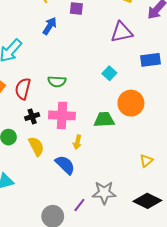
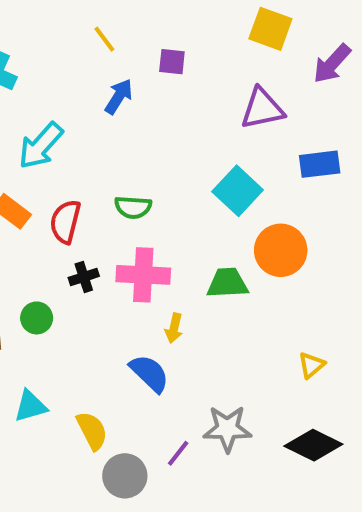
cyan square: (109, 73) -> (238, 191), size x1.6
yellow semicircle: (36, 146) -> (92, 431), moved

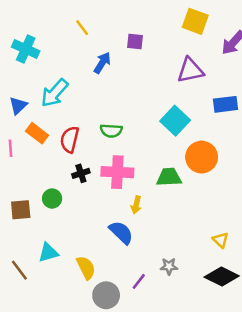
yellow line: (104, 39) -> (82, 28), moved
yellow triangle: (311, 365) -> (220, 240), moved, turned -36
gray star: (227, 429) -> (169, 266), size x0.6

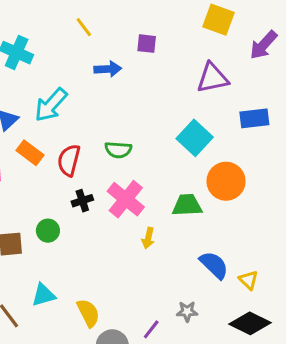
blue arrow: (102, 63) -> (108, 69), turned 55
pink cross: (117, 172) -> (126, 199), turned 36
blue semicircle: (121, 232) -> (214, 265), moved

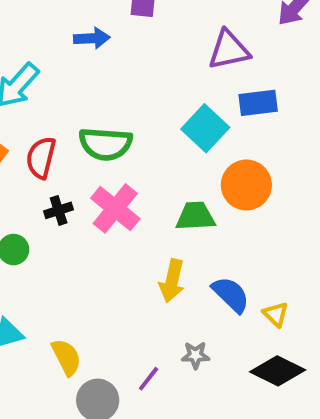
blue rectangle: (254, 118) -> (258, 103), moved
green semicircle: (118, 150) -> (105, 144), size x1.5
yellow arrow: (148, 238) -> (172, 281), moved, size x1.5

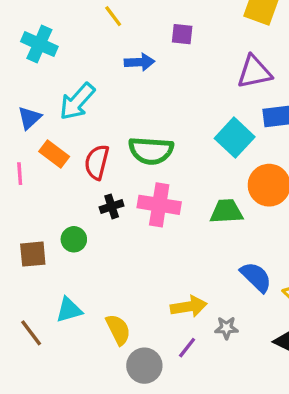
pink cross: (115, 208) -> (159, 205), turned -30
yellow arrow: (172, 281) -> (189, 307), moved, turned -112

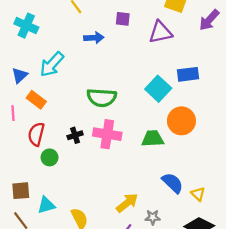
purple triangle: (254, 72) -> (160, 32), moved
red semicircle: (97, 162) -> (36, 134), moved
brown square: (33, 254) -> (21, 191), moved
yellow arrow: (189, 307) -> (127, 203), turned -30

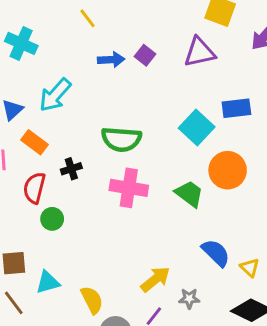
purple square: (123, 19) -> (145, 55), moved, turned 32
black cross: (75, 135) -> (71, 169), moved
green trapezoid: (153, 139) -> (189, 194), turned 40

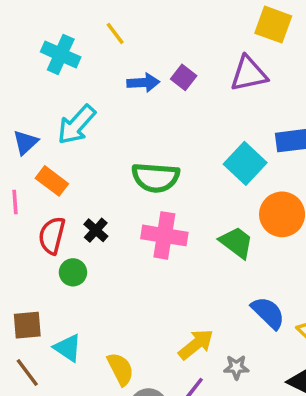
cyan cross: (21, 43) -> (61, 54), moved
black cross: (71, 169) -> (96, 230), moved, turned -30
cyan triangle: (48, 282) -> (68, 348), turned 50

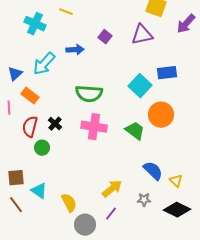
yellow line: (115, 33) -> (66, 12), turned -32
blue arrow: (143, 83) -> (75, 50), moved
gray star: (236, 367) -> (144, 200), moved

